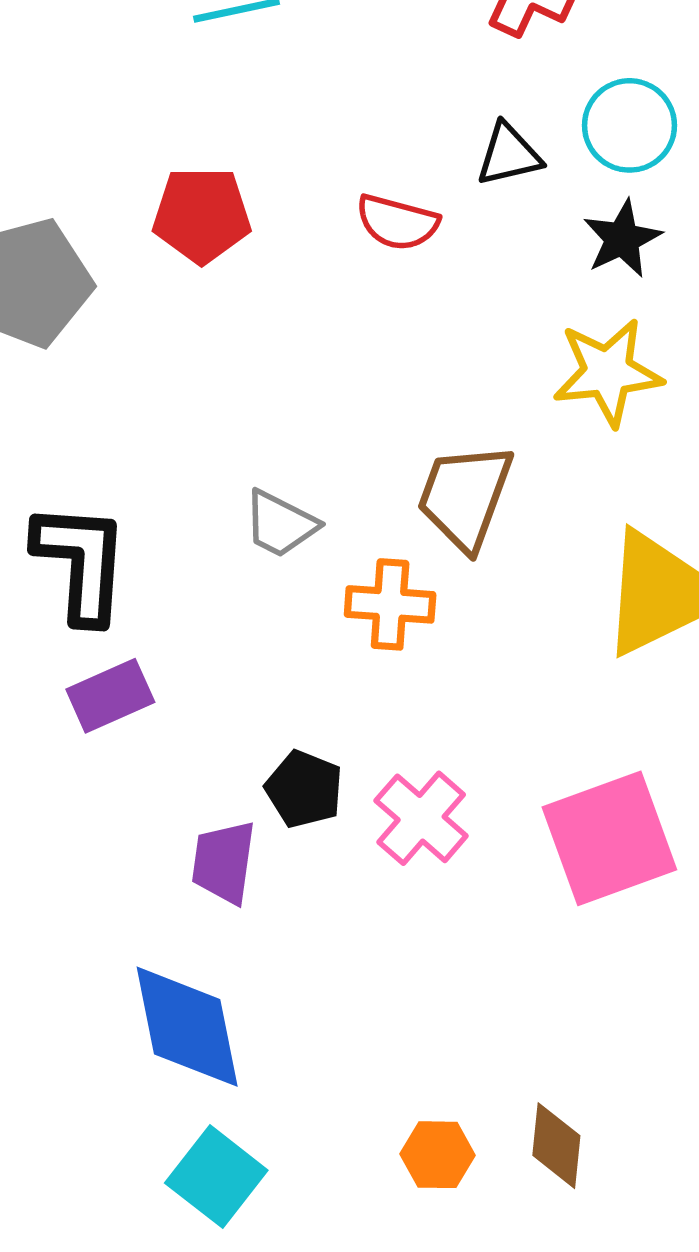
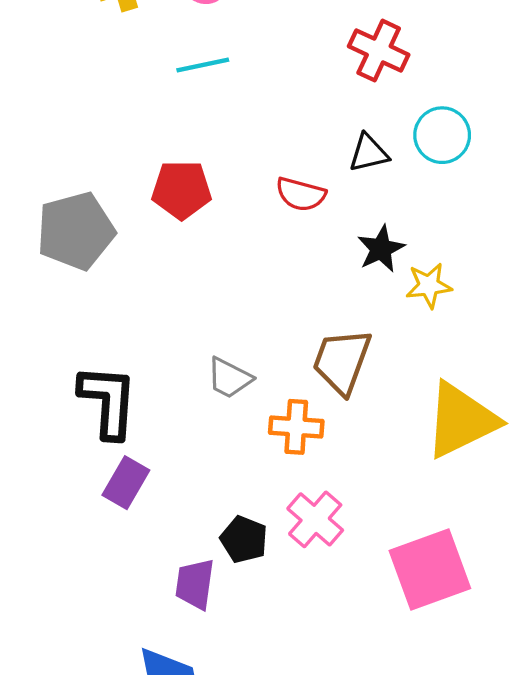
black star: (622, 239) -> (381, 249), moved
yellow star: (608, 372) -> (429, 286), size x0.7
purple rectangle: (110, 696) -> (126, 483), turned -36
pink cross: (421, 818) -> (315, 519), moved

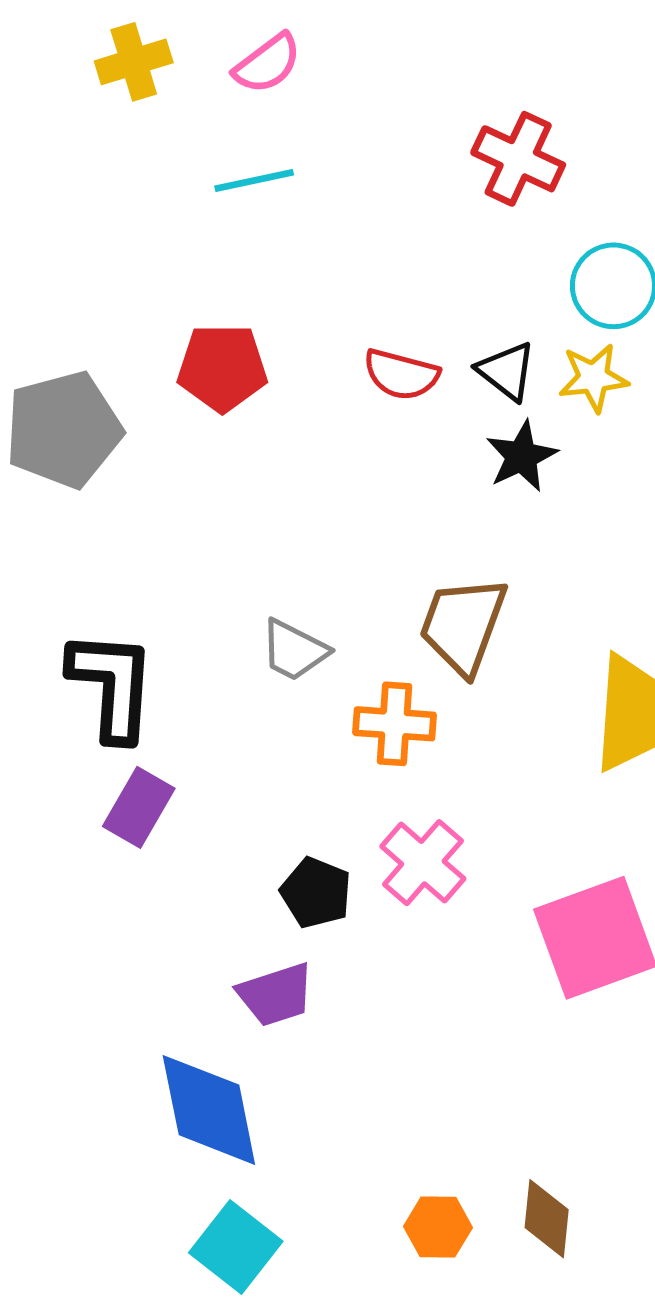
black triangle: (369, 153) -> (506, 371), moved, turned 51
yellow star: (429, 286) -> (593, 378), moved
purple trapezoid: (195, 584) -> (276, 995), moved, turned -116

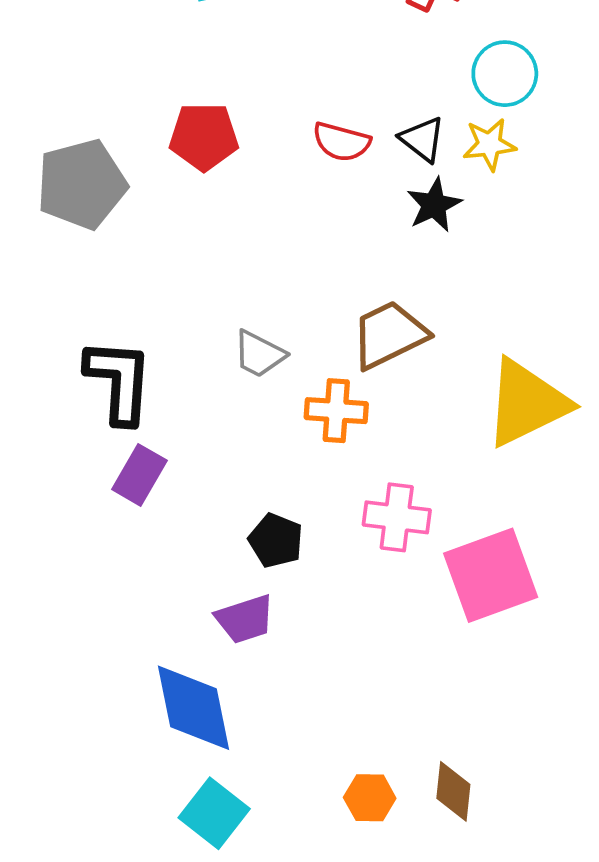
brown trapezoid: (463, 625) -> (389, 335), turned 44
pink cross: (423, 863) -> (397, 517), moved, turned -34

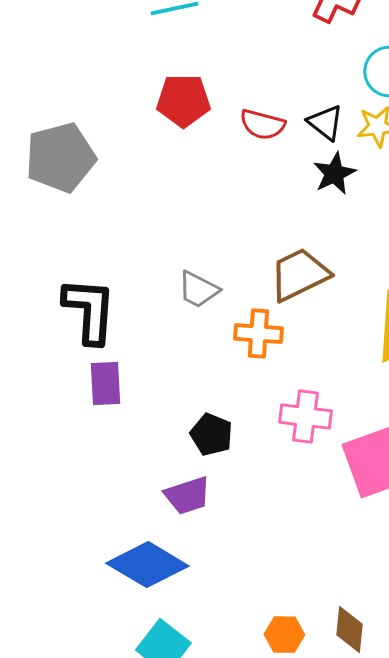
red pentagon: (204, 137) -> (183, 101), moved
purple rectangle: (139, 475) -> (105, 384), turned -33
blue diamond: (194, 708) -> (147, 565), turned -48

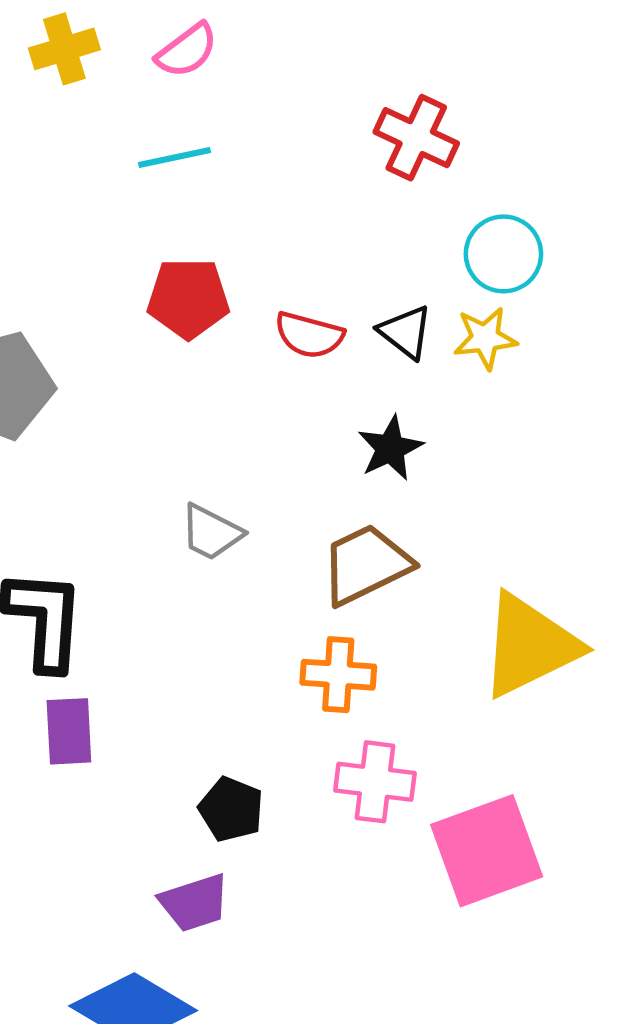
black star: (334, 174) -> (390, 448), moved
gray trapezoid: (198, 290) -> (211, 532), moved
orange cross: (258, 334) -> (338, 675), moved

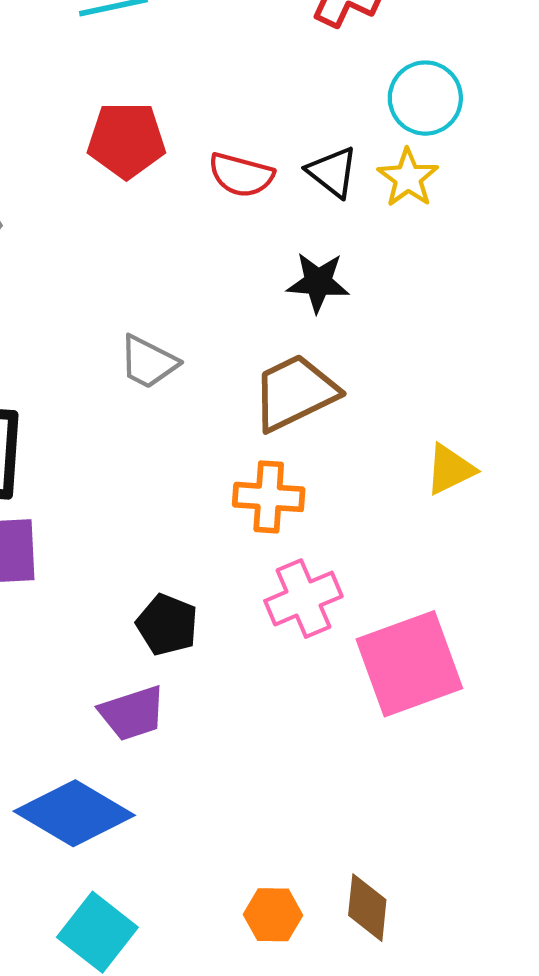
yellow star: (485, 338) -> (408, 178), turned -30
black star: (390, 448) -> (318, 282), turned 30
yellow triangle: (529, 646) -> (450, 469), size x0.5
pink cross: (375, 782) -> (303, 599), turned -30

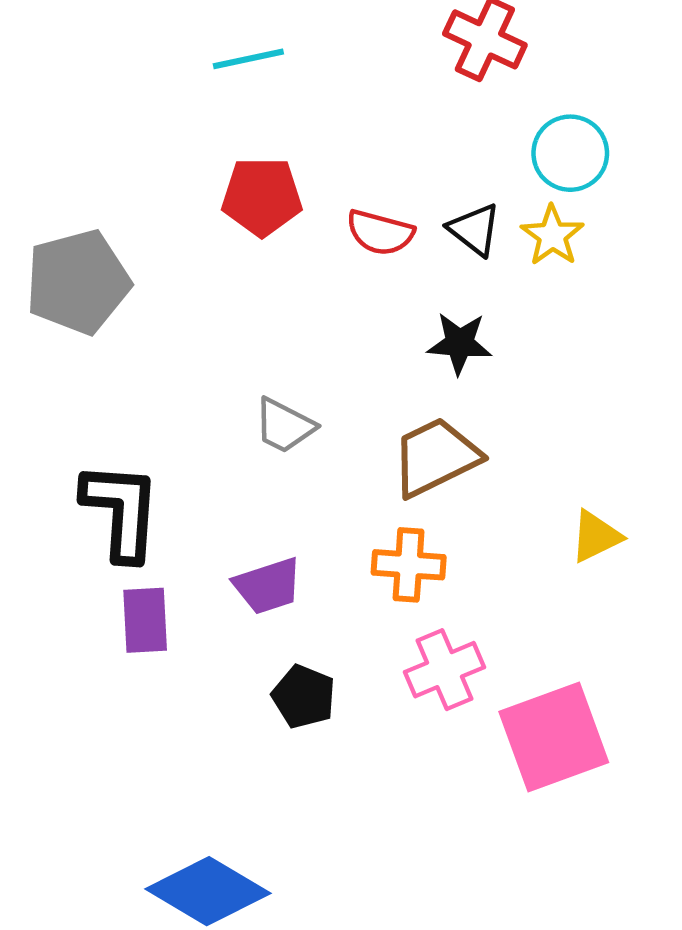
purple trapezoid: (132, 713) -> (268, 586), moved

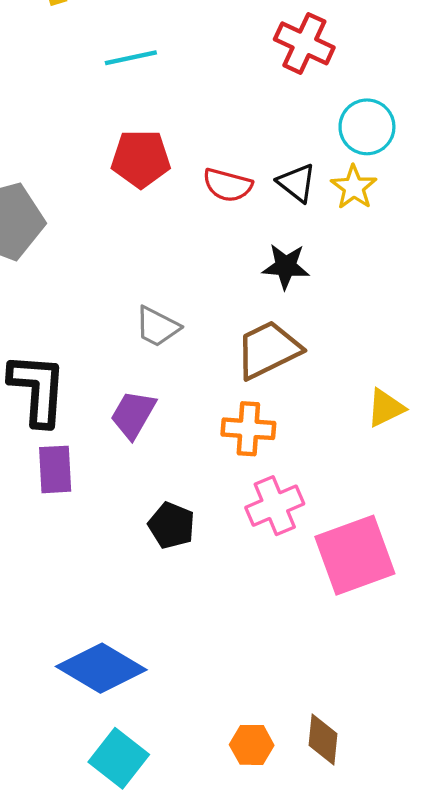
purple trapezoid: (268, 586) -> (133, 415), moved, turned 138

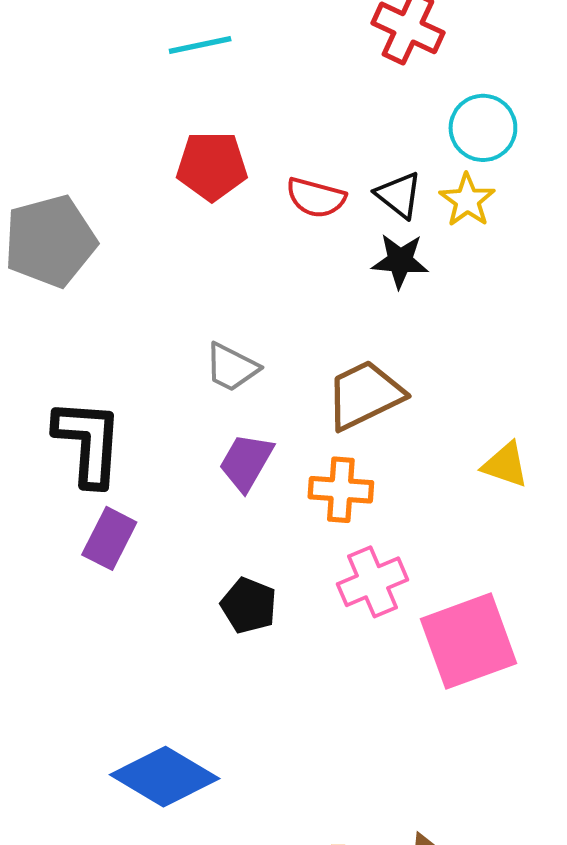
black star: (286, 266) -> (400, 261), moved
yellow triangle: (386, 408) -> (505, 465), turned 45
purple trapezoid: (133, 415) -> (246, 462), moved
purple rectangle: (55, 469) -> (109, 538), turned 30

